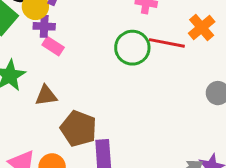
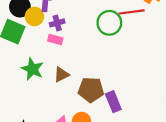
purple cross: (44, 26) -> (57, 23), moved

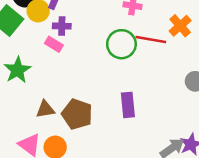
brown triangle: (61, 74) -> (45, 109), moved
purple rectangle: (113, 102) -> (128, 105), moved

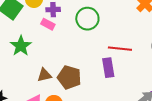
red line: (151, 40) -> (120, 49), moved
green circle: (121, 44) -> (87, 19), moved

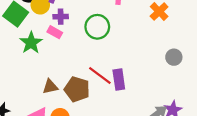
green star: (21, 46) -> (31, 43), moved
red line: (120, 49) -> (100, 75), moved, turned 30

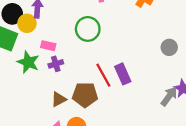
purple cross: (61, 17) -> (56, 64), moved
gray circle: (174, 57) -> (169, 47), moved
red line: (100, 75) -> (103, 75), turned 40

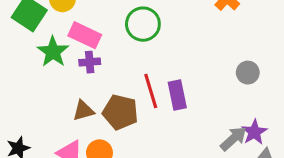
pink rectangle: (48, 46) -> (85, 35), size x1.5

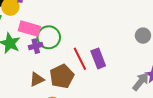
green circle: (143, 24) -> (49, 37), moved
brown pentagon: (120, 112) -> (62, 76), turned -30

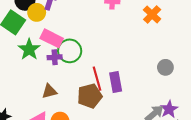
brown pentagon: (62, 76) -> (90, 96), moved

